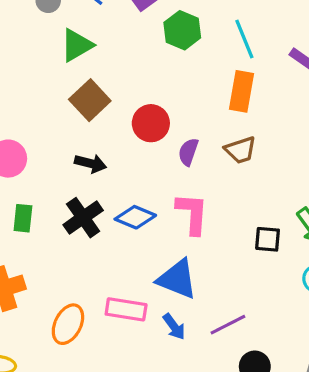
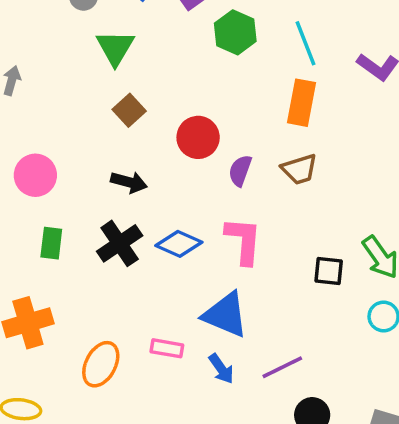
green triangle: (77, 45) -> (115, 48), turned -30
brown square: (90, 100) -> (129, 110), size x0.7
pink rectangle: (126, 309) -> (167, 348), size x0.7

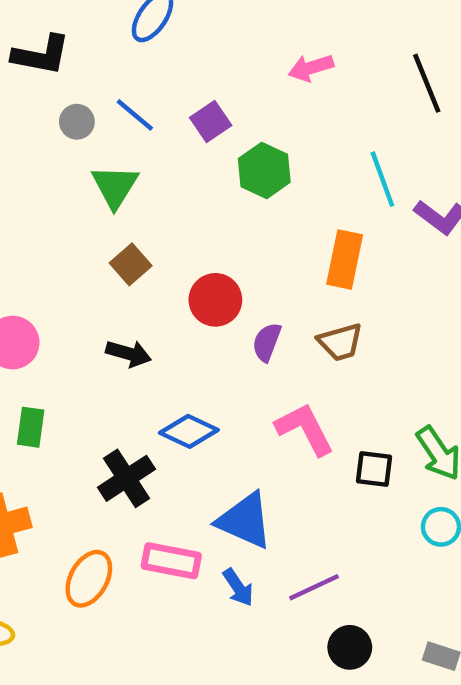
cyan line: (306, 43) -> (382, 179), moved
pink L-shape: (244, 241) -> (305, 429), moved, turned -33
black cross: (120, 243) -> (127, 478), moved
pink rectangle: (167, 348) -> (171, 561), size x1.4

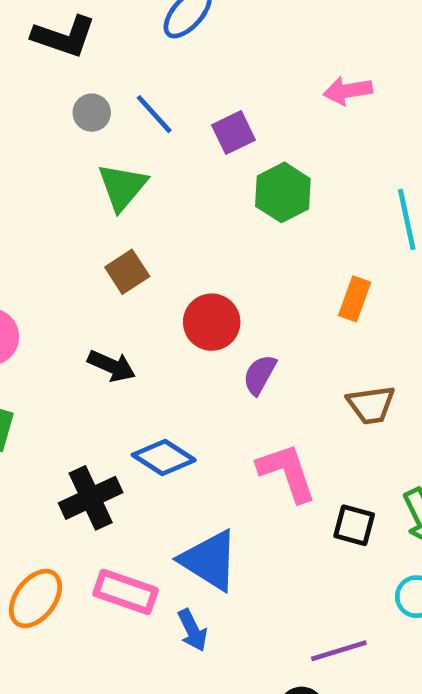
orange rectangle: (345, 259) -> (355, 299), size x0.7
brown trapezoid: (340, 342) -> (371, 405), moved
purple line: (314, 587) -> (339, 651), moved

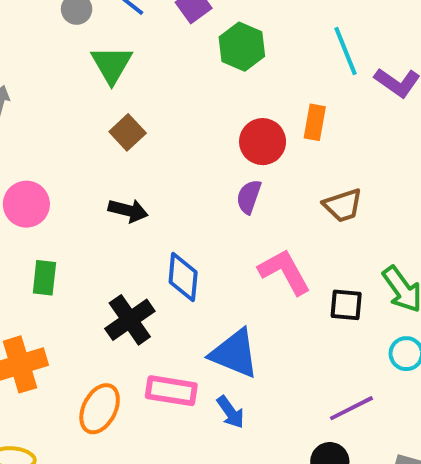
red circle: (212, 322) -> (263, 142), moved
blue diamond: (164, 458) -> (183, 277), turned 72

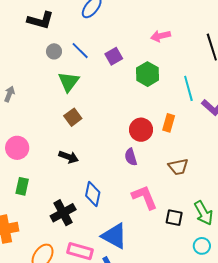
green hexagon: (242, 47) -> (147, 74), moved
purple semicircle: (249, 197) -> (131, 157), turned -42

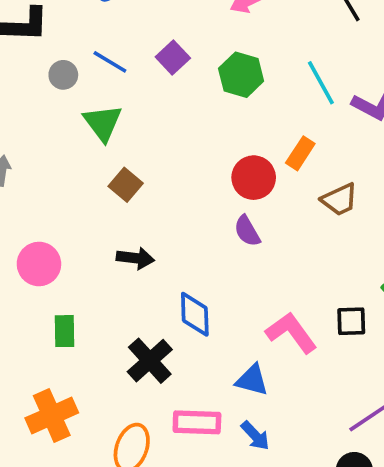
orange rectangle: (169, 123) -> (300, 153), turned 30
brown trapezoid: (178, 167) -> (339, 200), moved
pink L-shape: (145, 197) -> (291, 333), moved
blue triangle: (114, 236) -> (252, 380), size x0.7

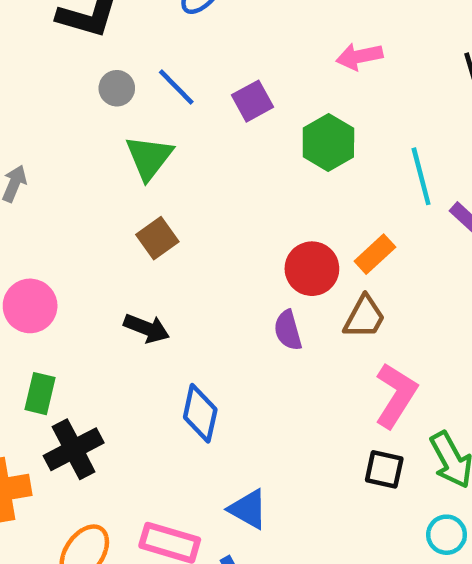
brown trapezoid: (339, 200) -> (364, 317), moved, turned -51
pink L-shape: (291, 333) -> (396, 395), moved, turned 54
black cross: (150, 361) -> (74, 449), moved

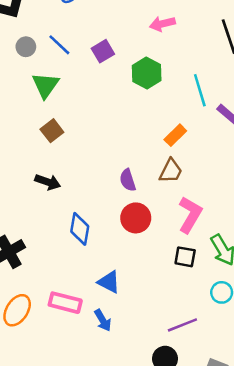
red circle: (312, 269) -> (136, 218), moved

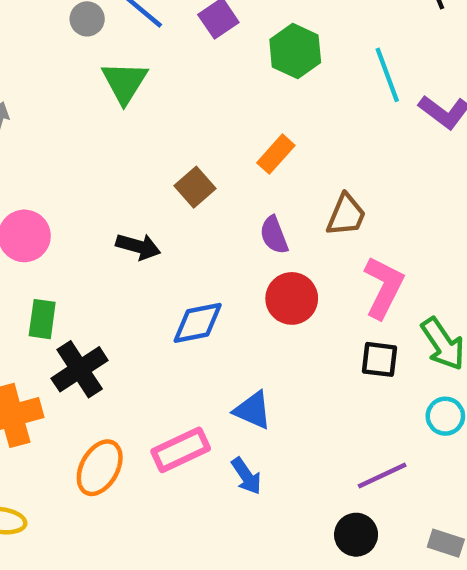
brown square: (52, 131) -> (195, 187), moved
orange rectangle: (175, 135) -> (276, 154), moved
blue diamond: (80, 229) -> (198, 323), turned 72
pink rectangle: (65, 303) -> (181, 450), turned -36

